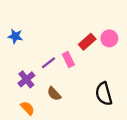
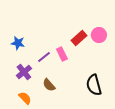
blue star: (15, 36) -> (18, 43), moved

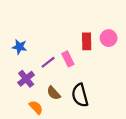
red rectangle: (79, 38) -> (87, 41), turned -49
black semicircle: (94, 85) -> (80, 95), moved
orange semicircle: (25, 98) -> (36, 107), moved

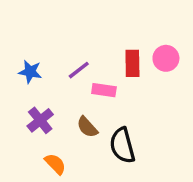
pink rectangle: (68, 59) -> (104, 90), turned -56
purple line: (48, 62) -> (79, 70), moved
brown semicircle: (54, 93) -> (87, 127), moved

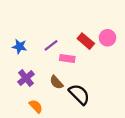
red rectangle: (132, 63) -> (86, 41), turned -49
black semicircle: (122, 145) -> (79, 94), turned 150

